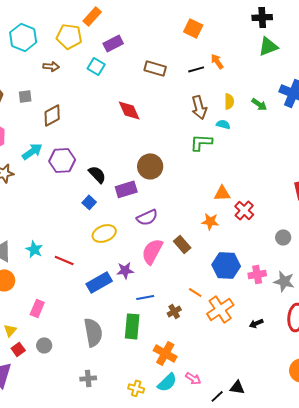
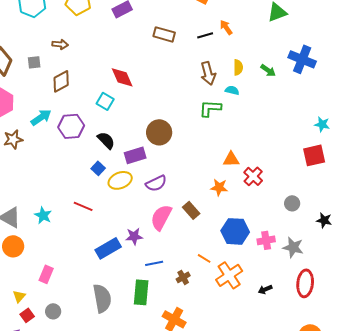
brown arrow: (51, 66) -> (60, 44), moved
cyan square: (96, 66) -> (105, 101), moved
red diamond: (129, 110) -> (122, 77), moved
yellow ellipse: (104, 233) -> (120, 180), moved
red line: (64, 260) -> (83, 206), moved

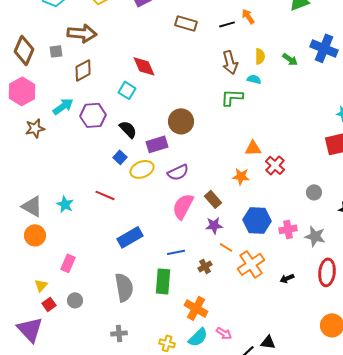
brown arrow: (60, 44) -> (82, 33), size x1.8
purple star: (134, 236) -> (214, 225), moved

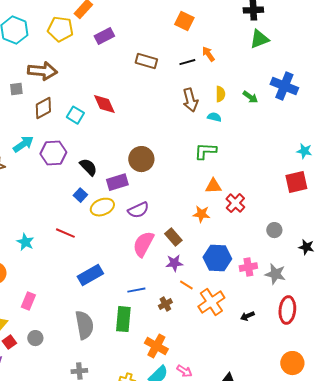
cyan square: (127, 90) -> (75, 115), moved
green L-shape: (232, 97) -> (205, 151), moved

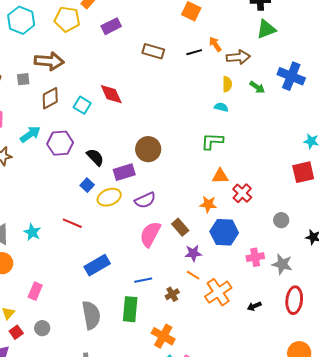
brown arrow: (190, 100) -> (238, 57), moved, turned -80
blue hexagon: (217, 258) -> (224, 232), moved
purple star: (174, 263) -> (193, 253), moved

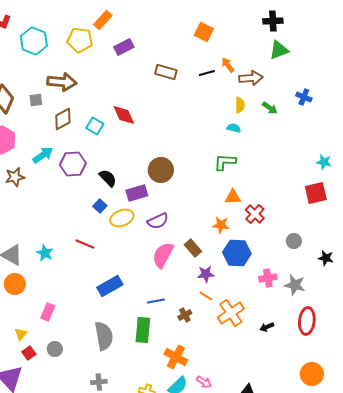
blue cross: (291, 76) -> (304, 97), size x0.6

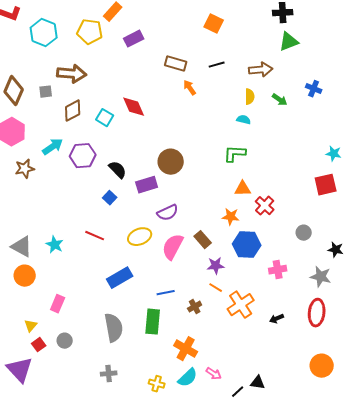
orange arrow: (228, 65) -> (190, 88), moved
yellow ellipse: (122, 218) -> (140, 237), moved
gray star: (295, 285) -> (321, 277), moved

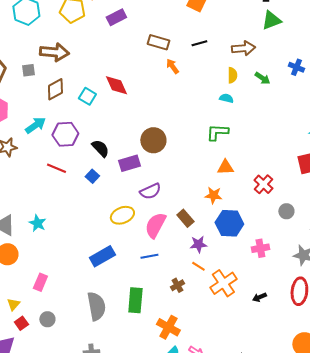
red cross: (265, 206) -> (263, 184), moved
red line: (95, 236) -> (56, 168), moved
blue line: (166, 293) -> (149, 256), moved

